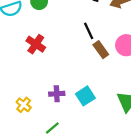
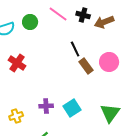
red cross: (36, 44) -> (17, 63), moved
yellow cross: (24, 105) -> (16, 116), turned 32

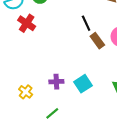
red cross: (17, 63) -> (27, 23), moved
yellow cross: (16, 116) -> (26, 92), turned -32

